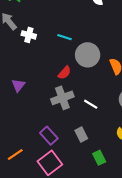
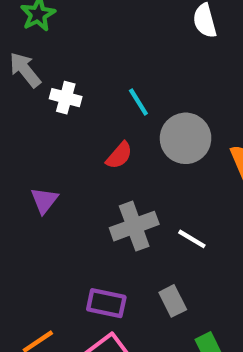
cyan line: (65, 37) -> (138, 102), turned 40
red semicircle: (65, 73) -> (119, 155), moved
purple rectangle: (49, 136) -> (106, 303), turned -36

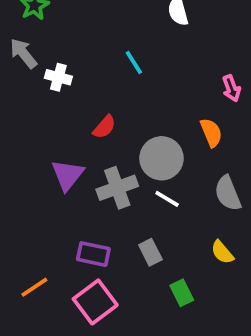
cyan line: (138, 102) -> (134, 63), moved
gray circle: (186, 138) -> (161, 158), moved
purple triangle: (44, 200) -> (68, 175), moved, size x1.4

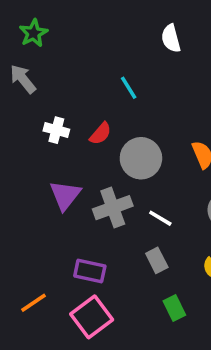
white cross: (58, 77) -> (56, 130), moved
red semicircle: (104, 127) -> (100, 134), moved
gray circle: (161, 158) -> (141, 158), moved
gray rectangle: (150, 252) -> (157, 260), moved

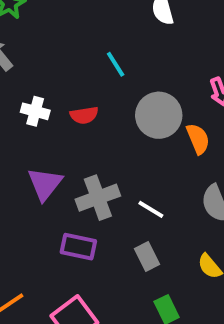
red semicircle: (100, 134) -> (84, 115), turned 40
gray circle: (141, 158) -> (159, 115), moved
purple rectangle: (90, 271) -> (78, 247), moved

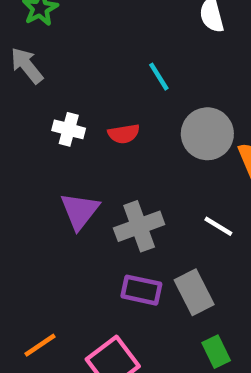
white line: (151, 209) -> (218, 226), moved
purple rectangle: (78, 247) -> (141, 290), moved
gray rectangle: (147, 256) -> (194, 292), size x1.4

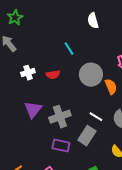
white cross: (69, 129) -> (28, 73), turned -32
gray rectangle: (194, 292) -> (87, 136), moved, turned 60

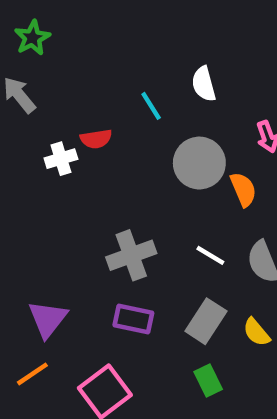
white semicircle: (93, 21) -> (204, 84), moved
red semicircle: (53, 75) -> (96, 139), moved
purple triangle: (33, 110) -> (48, 319), moved
gray rectangle: (87, 136) -> (206, 321), moved

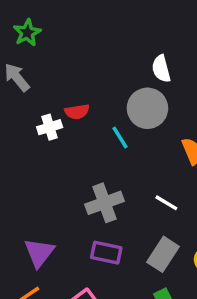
cyan line: (151, 106) -> (120, 137), moved
gray circle: (199, 163) -> (147, 108), moved

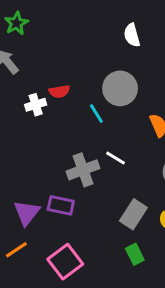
white semicircle: (161, 69) -> (132, 35), moved
white line: (166, 203) -> (116, 158), moved
purple rectangle: (106, 253) -> (61, 205), moved

